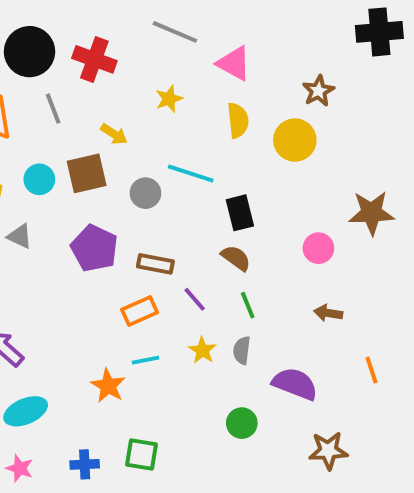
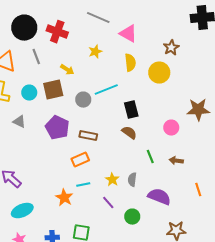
cyan line: (191, 173) -> (106, 90), turned -40
purple line: (195, 299) -> (108, 203), moved
green line: (248, 305) -> (150, 157), moved

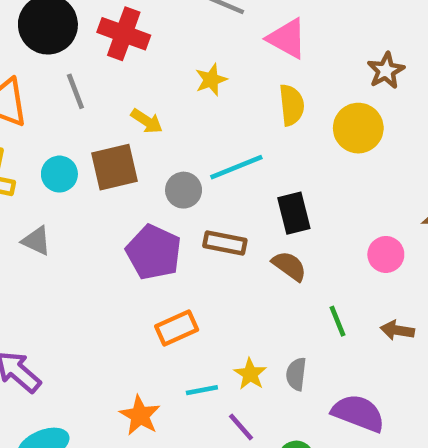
purple pentagon: (57, 128) -> (154, 252), moved
brown rectangle: (88, 136) -> (225, 243), moved
cyan line: (83, 185) -> (202, 390), moved

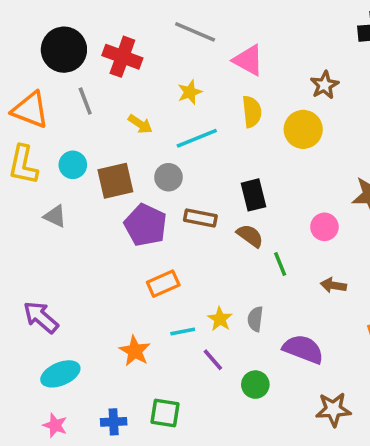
brown square: (115, 167) -> (115, 181), moved
cyan line: (236, 167) -> (197, 138), moved
green line: (338, 321) -> (280, 264), moved

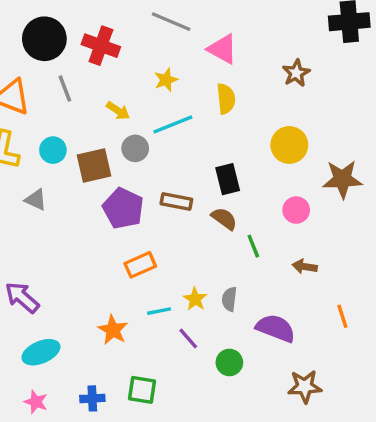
yellow circle: (303, 129) -> (289, 145), moved
gray circle: (169, 177) -> (135, 148), moved

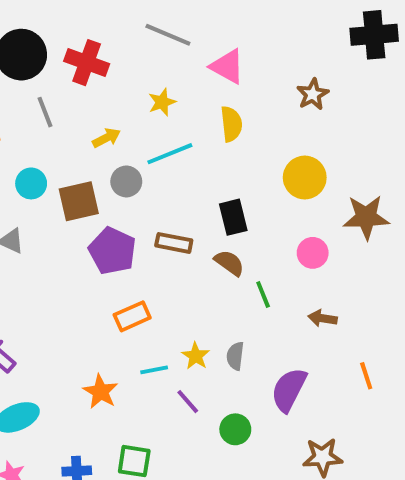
yellow arrow: (118, 111) -> (106, 138), turned -60
purple semicircle: (276, 328) -> (289, 390), turned -84

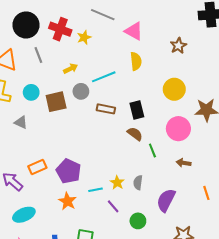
yellow star: (162, 102) -> (84, 37), moved
brown rectangle: (174, 243) -> (106, 109), moved
purple pentagon: (112, 251) -> (68, 171), moved
pink circle: (313, 253) -> (178, 129), size x1.5
orange rectangle: (132, 316) -> (37, 167), moved

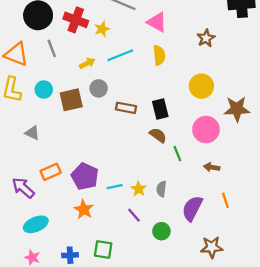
cyan line: (104, 77) -> (120, 55), moved
gray triangle: (21, 122) -> (32, 133), moved
cyan line: (95, 190) -> (115, 187), moved
orange line: (206, 193) -> (225, 200), moved

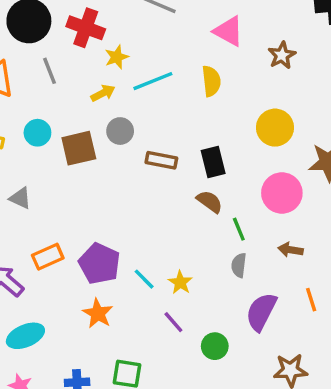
pink triangle: (157, 22) -> (229, 31), moved
yellow star: (102, 29) -> (117, 57), moved
cyan line: (115, 187) -> (144, 279), turned 56
gray semicircle: (161, 189) -> (239, 265), moved

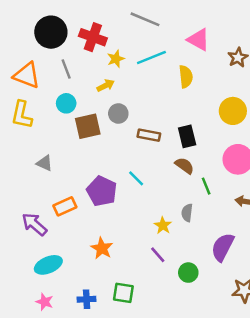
cyan line: (153, 81) -> (151, 58), moved
cyan circle: (37, 133) -> (66, 103), moved
purple pentagon: (99, 264) -> (102, 191), moved
gray semicircle: (239, 265) -> (187, 213), moved
cyan line: (144, 279) -> (136, 178), moved

